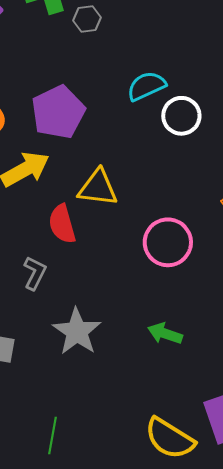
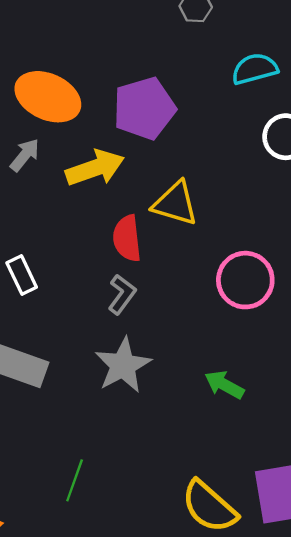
cyan semicircle: (146, 86) -> (255, 69), moved
gray L-shape: (35, 273) -> (122, 294), moved

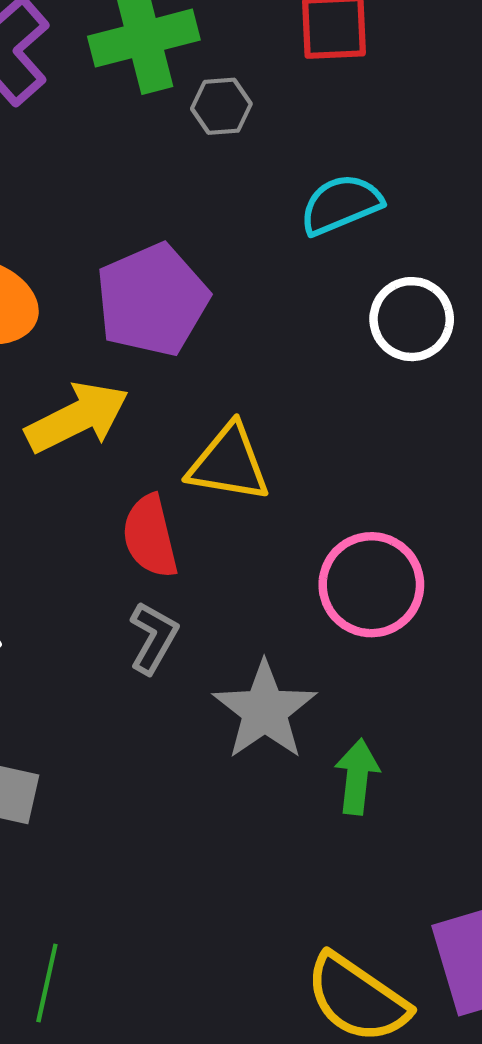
gray star: (123, 365) -> (265, 710), moved
green arrow: (224, 385) -> (357, 777), turned 75
green line: (75, 480) -> (47, 983), moved

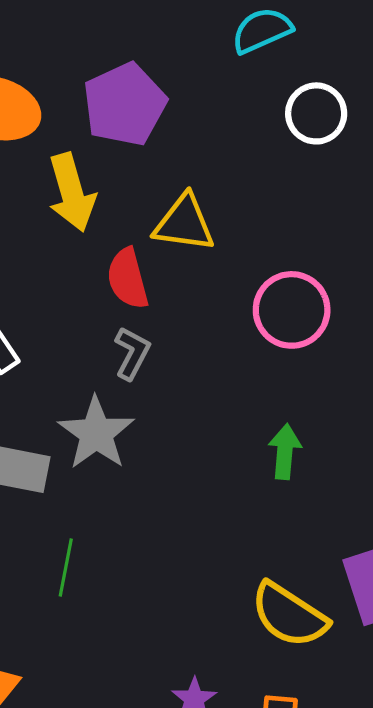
yellow arrow: (77, 417) -> (72, 192), turned 102
gray star: (265, 710) -> (96, 433), moved
green line: (47, 983) -> (66, 568), moved

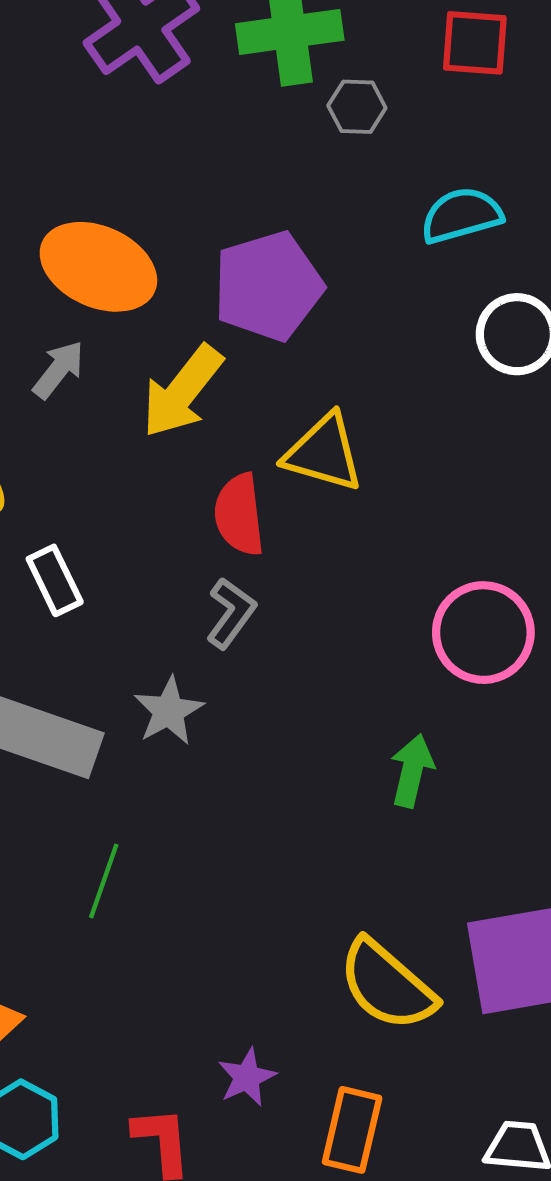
yellow arrow: (72, 192) -> (182, 391), turned 46
pink circle: (292, 310) -> (483, 633), moved
gray star: (96, 433) -> (169, 711), size x0.7

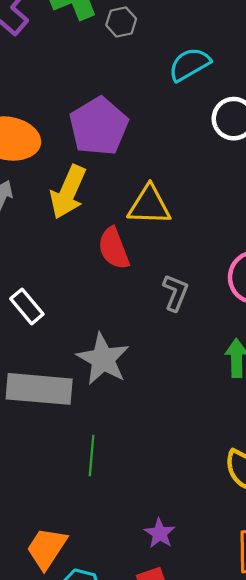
gray L-shape: (231, 613) -> (175, 293), moved
gray star: (169, 711) -> (103, 359), size x1.4
purple star: (247, 1077) -> (160, 533), moved

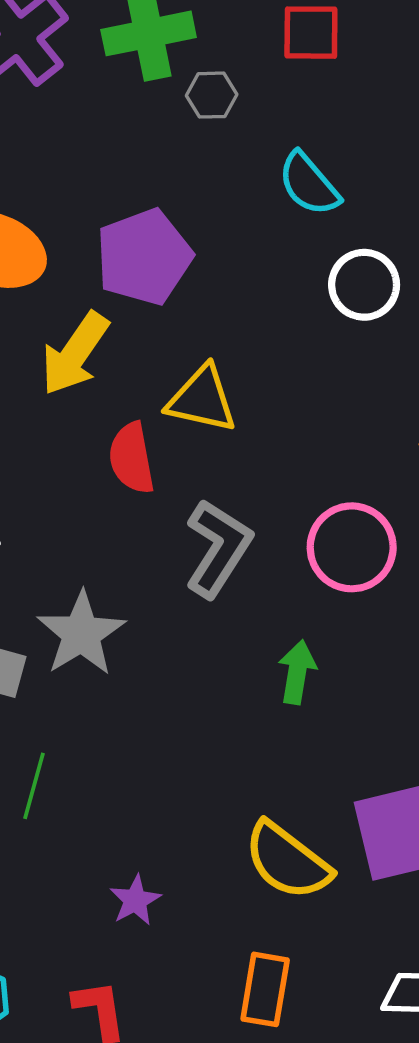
cyan semicircle: (189, 64) -> (309, 184), turned -111
gray L-shape: (175, 293) -> (218, 548), size x1.6
purple star: (160, 533) -> (135, 900), moved

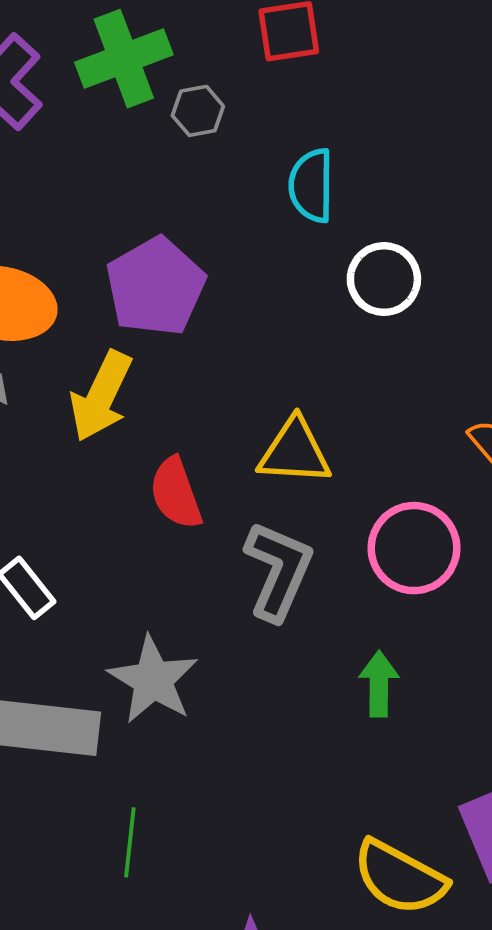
cyan semicircle: (309, 184) -> (311, 186), turned 50
yellow triangle: (202, 399) -> (295, 452), moved

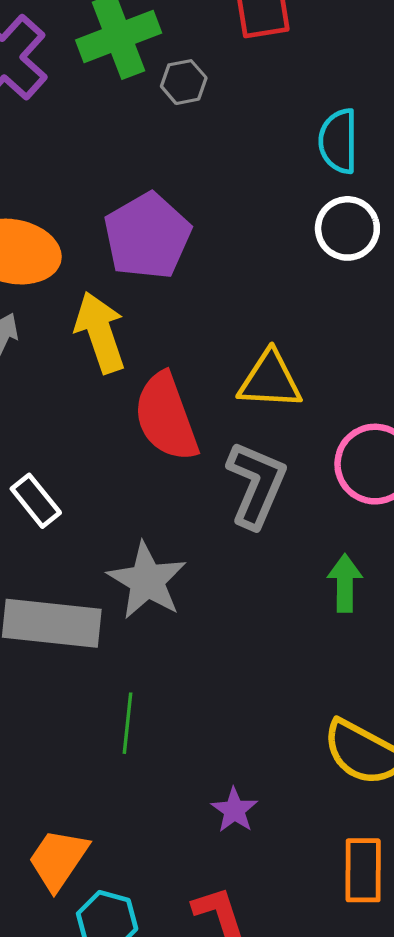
cyan semicircle: (311, 186) -> (338, 141), moved
yellow arrow: (101, 396) -> (100, 332), turned 136
red semicircle: (176, 493) -> (166, 417), size x1.4

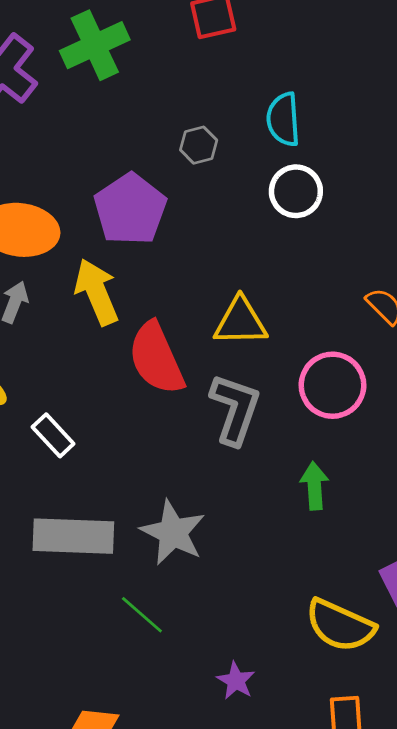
gray hexagon: (184, 82) -> (199, 145), moved
gray star: (147, 581) -> (173, 532), moved
green line: (127, 723) -> (142, 615), turned -51

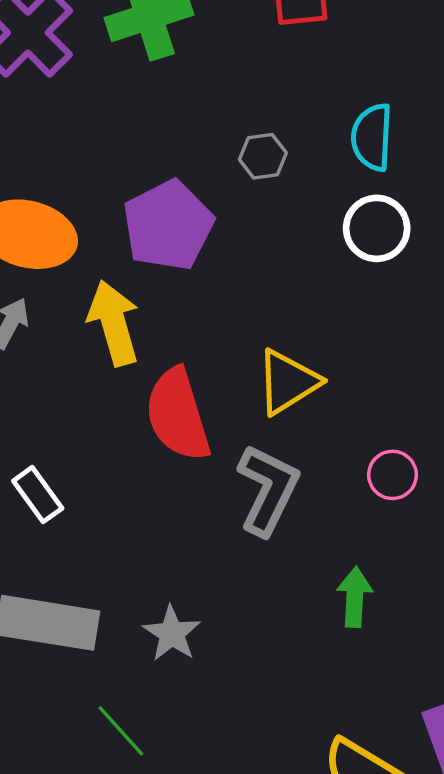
yellow triangle: (240, 322) -> (288, 382), turned -38
pink circle: (332, 385) -> (392, 475), size x0.6
gray star: (173, 532) -> (172, 633), size x0.7

